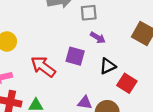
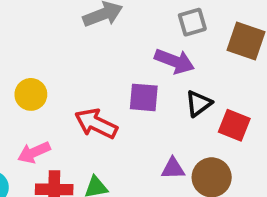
gray square: (89, 13) -> (192, 22), moved
purple arrow: (98, 38) -> (174, 61), size x1.5

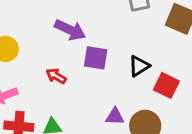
purple arrow: (174, 61) -> (70, 30), moved
red arrow: (96, 124) -> (56, 76), size x0.6

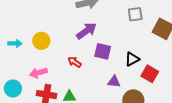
purple arrow: (70, 30) -> (86, 31), turned -65
purple triangle: (115, 116) -> (114, 82), moved

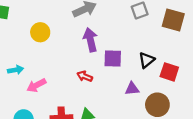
purple arrow: (86, 31) -> (90, 40), turned -55
yellow circle: (41, 41) -> (40, 32), moved
pink arrow: (38, 73) -> (36, 85), moved

